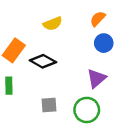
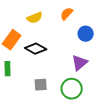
orange semicircle: (98, 19) -> (67, 14), moved
yellow semicircle: (53, 24) -> (35, 18), moved

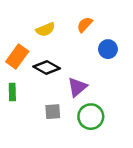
purple triangle: (80, 63) -> (77, 87), moved

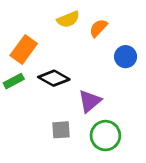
yellow semicircle: (45, 29) -> (68, 19), moved
orange rectangle: (17, 56) -> (24, 49), moved
green rectangle: (12, 92) -> (14, 81), moved, turned 63

